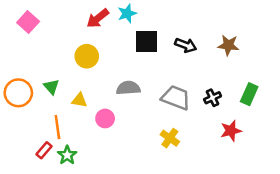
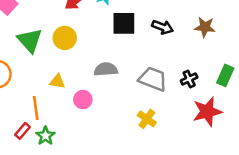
green triangle: (51, 87) -> (30, 40), moved, size x1.6
red star: (231, 131) -> (207, 112), size x1.4

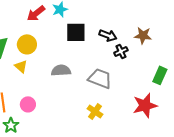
black cross: (189, 79) -> (121, 51), moved
yellow triangle: (57, 81) -> (21, 66), moved, turned 32
pink circle: (83, 100) -> (28, 104), moved

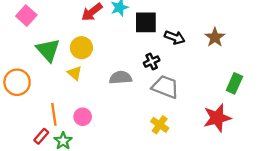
black square: (76, 32) -> (146, 22), moved
brown star: (143, 35) -> (215, 37), turned 30
black cross: (121, 51) -> (152, 62), moved

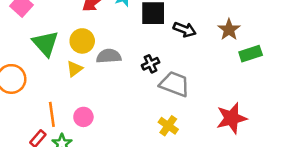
black cross: (152, 62) -> (151, 64), moved
yellow triangle: (75, 73) -> (75, 69), turned 42
gray semicircle: (121, 78) -> (109, 56), moved
green rectangle: (234, 83) -> (251, 54), moved, turned 48

